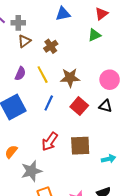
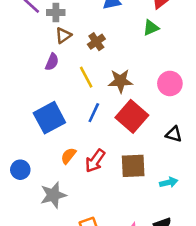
purple semicircle: (20, 74) -> (52, 62), moved
red square: (79, 106) -> (132, 116), size x1.4
black triangle: (106, 106) -> (174, 134), moved
orange semicircle: (11, 152) -> (68, 156), moved
gray star: (31, 171) -> (53, 195), moved

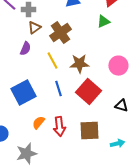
brown cross: (96, 42) -> (60, 33), size x1.5
blue line: (94, 113) -> (58, 89), turned -42
red arrow: (95, 161) -> (59, 127), turned -42

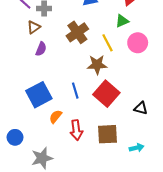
brown triangle: (34, 28) -> (34, 27), moved
yellow line: (52, 61) -> (108, 43), moved
pink circle: (118, 66) -> (138, 43), moved
orange semicircle: (38, 123) -> (56, 117), moved

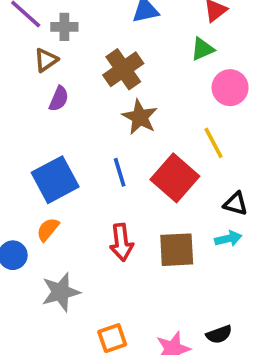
yellow line: (108, 43) -> (213, 143), moved
brown star: (97, 65) -> (140, 117), moved, turned 30
orange semicircle: (56, 117) -> (48, 229), moved
cyan arrow: (137, 148) -> (228, 239), moved

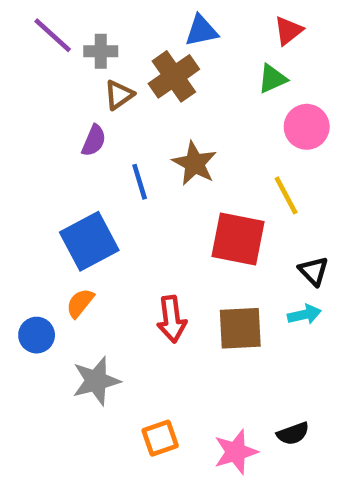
brown triangle: (46, 60) -> (119, 95), moved
brown cross: (123, 69) -> (174, 76), moved
blue line: (120, 172) -> (140, 182), moved
red square: (175, 178) -> (238, 239), turned -30
black triangle: (236, 204) -> (314, 271), turned 30

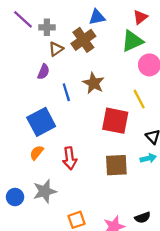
green triangle: (272, 79) -> (132, 41), size x1.5
red arrow: (172, 319) -> (70, 158), moved
blue circle: (37, 335) -> (15, 197), moved

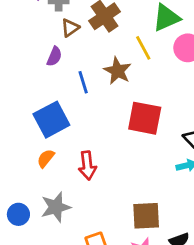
yellow line: (139, 99) -> (143, 48), moved
brown square: (116, 165) -> (146, 216), moved

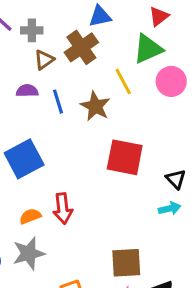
purple semicircle: (54, 56) -> (27, 91), turned -114
blue line: (83, 82) -> (58, 102), moved
orange semicircle: (46, 158) -> (30, 216), moved, turned 30

